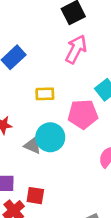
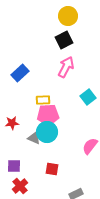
pink pentagon: (83, 114) -> (48, 115), moved
red square: (35, 196) -> (52, 169), moved

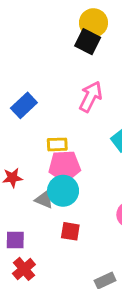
black square: (64, 40) -> (88, 42), moved, turned -36
red square: (52, 169) -> (70, 231), moved

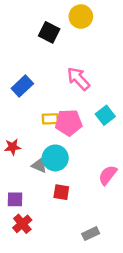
black square: (88, 42) -> (49, 32), moved
pink arrow: (91, 97) -> (78, 79), turned -70
pink pentagon: (65, 166) -> (69, 123), moved

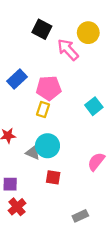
yellow circle: (81, 17) -> (88, 33), moved
pink arrow: (78, 79) -> (68, 50), moved
yellow rectangle: (50, 119) -> (43, 110), turned -70
pink pentagon: (69, 123) -> (49, 88), moved

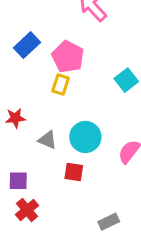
pink pentagon: (49, 88) -> (68, 57), turned 30
cyan circle: (48, 146) -> (85, 137), moved

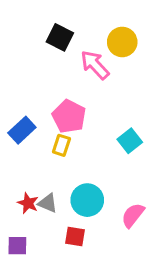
blue rectangle: (27, 45) -> (22, 130), moved
red star: (15, 118) -> (28, 203), moved, turned 30

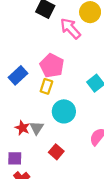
cyan circle: (87, 200) -> (64, 111), moved
gray triangle: (48, 203) -> (37, 128), turned 40
red square: (75, 237) -> (56, 152), turned 32

